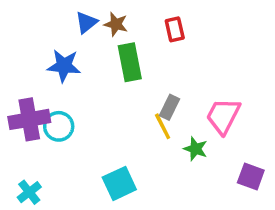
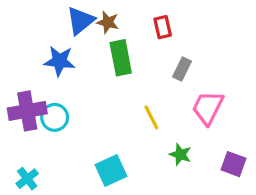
blue triangle: (86, 22) -> (80, 21), size x1.4
gray rectangle: (169, 107) -> (182, 69), moved
green star: (195, 149) -> (180, 154), moved

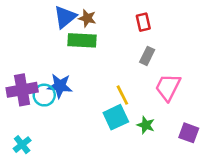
red rectangle: (163, 27) -> (143, 22), moved
green rectangle: (121, 58) -> (82, 40), moved, turned -76
blue star: (59, 61) -> (60, 86), moved
cyan square: (111, 171) -> (116, 117), moved

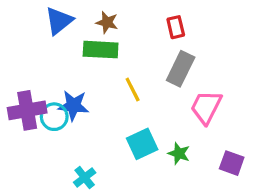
blue triangle: (65, 17) -> (59, 21), moved
gray rectangle: (147, 56) -> (181, 69), size x1.5
yellow line: (122, 95) -> (133, 90), moved
cyan cross: (22, 145) -> (85, 177), moved

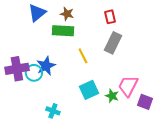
blue star: (73, 106) -> (46, 66), turned -30
pink trapezoid: (206, 107) -> (128, 86), moved
cyan cross: (85, 177) -> (53, 111), turned -32

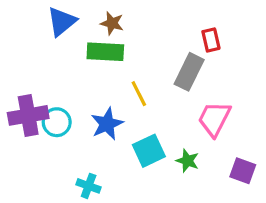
red rectangle: (110, 17) -> (211, 40), moved
blue star: (46, 66) -> (107, 124), moved
pink trapezoid: (128, 86) -> (214, 119), moved

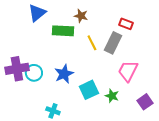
brown star: (112, 23) -> (81, 16), moved
red rectangle: (211, 40) -> (126, 24), turned -56
yellow line: (139, 94) -> (92, 43), moved
purple square: (243, 171) -> (145, 102), turned 35

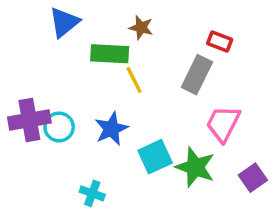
yellow line: (92, 43) -> (134, 80), moved
green star: (112, 96) -> (195, 167), size x1.6

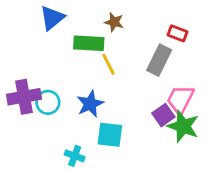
cyan square: (155, 157) -> (110, 135), moved, turned 32
green star: (195, 167) -> (183, 126), moved
purple square: (253, 178) -> (163, 115), moved

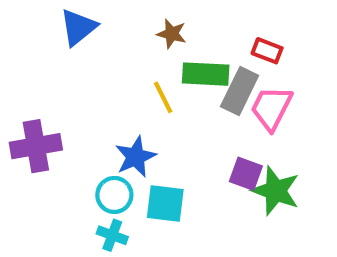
green rectangle: (89, 43) -> (206, 74), moved
pink trapezoid: (180, 100) -> (271, 108), moved
cyan circle: (48, 102) -> (114, 195), moved
purple square: (163, 115) -> (246, 174), turned -35

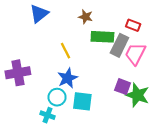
yellow line: (163, 97) -> (65, 51), moved
cyan cross: (112, 235) -> (47, 115), moved

